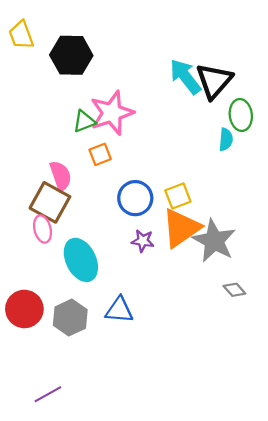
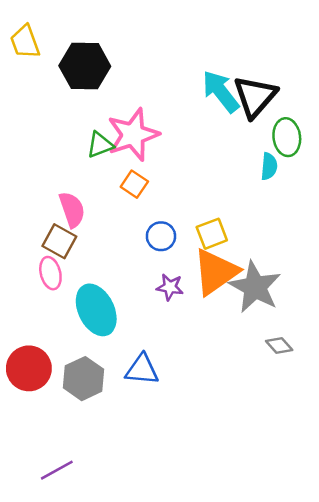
orange square: (100, 154) -> (134, 184), moved, turned -35
blue circle: (135, 198) -> (161, 236), size x0.7
brown square: (50, 202) -> (59, 241), size x0.7

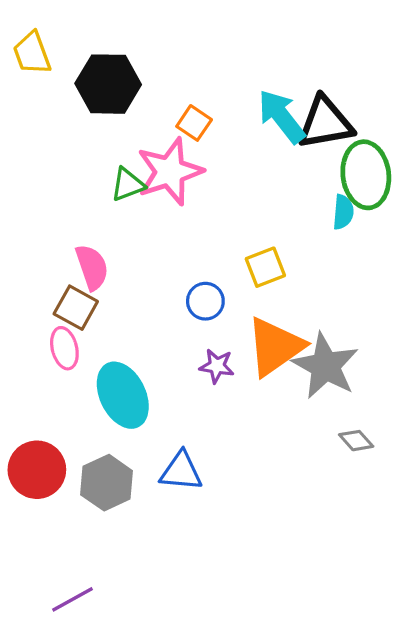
black triangle: (255, 96) -> (325, 123), turned 39
green ellipse: (287, 137) -> (366, 175), size x1.4
orange square: (134, 184) -> (194, 123), moved
yellow square: (212, 234) -> (265, 267), moved

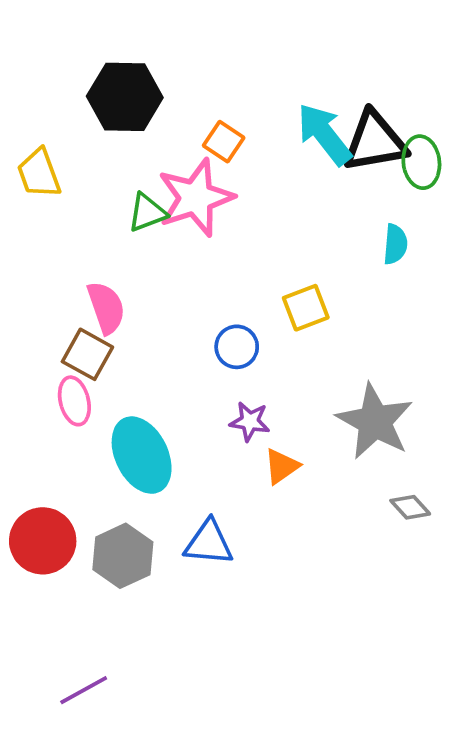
yellow trapezoid: (32, 53) -> (39, 173), moved
green ellipse: (366, 175) -> (421, 162), moved, size x0.7
orange triangle: (275, 347) -> (281, 466), moved, size x0.5

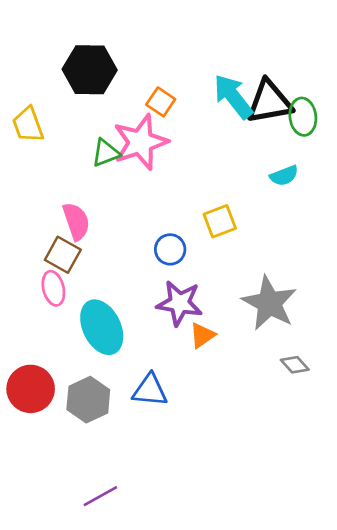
cyan semicircle: (395, 244) -> (284, 176), turned 64
purple star: (250, 421) -> (179, 303), size x1.6
purple line: (84, 690) -> (100, 496), moved

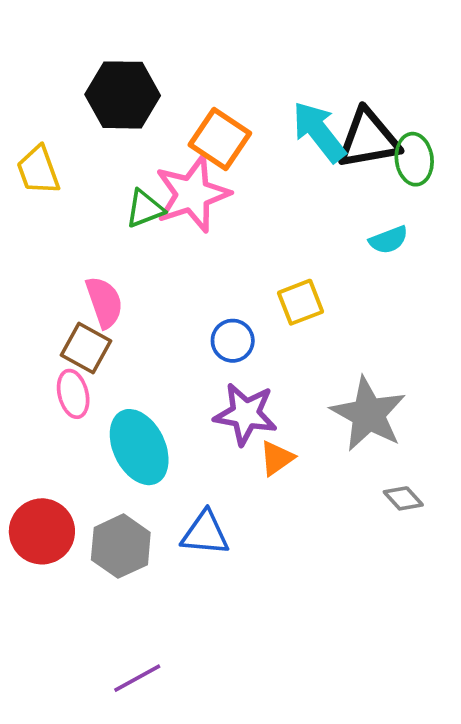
orange square: (161, 102) -> (220, 139), size x1.5

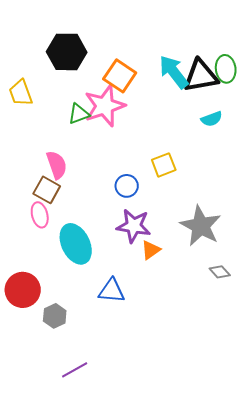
green ellipse: (414, 159) -> (226, 69), moved
cyan semicircle: (389, 240) -> (212, 119), moved
gray hexagon: (121, 546) -> (55, 316), moved, size x0.7

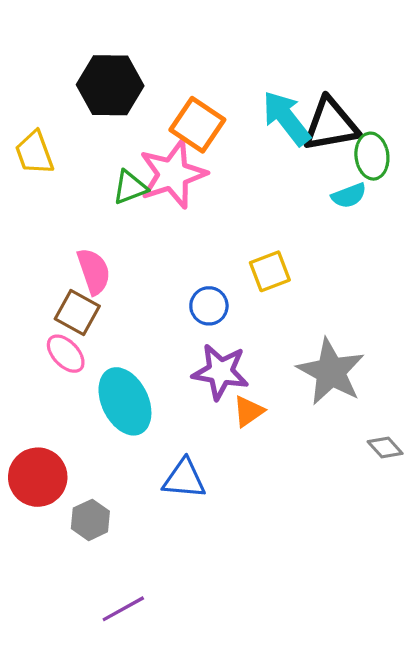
green ellipse: (226, 69) -> (372, 156), moved
pink ellipse: (40, 215) -> (66, 354), turned -30
gray diamond: (220, 272) -> (385, 447), moved

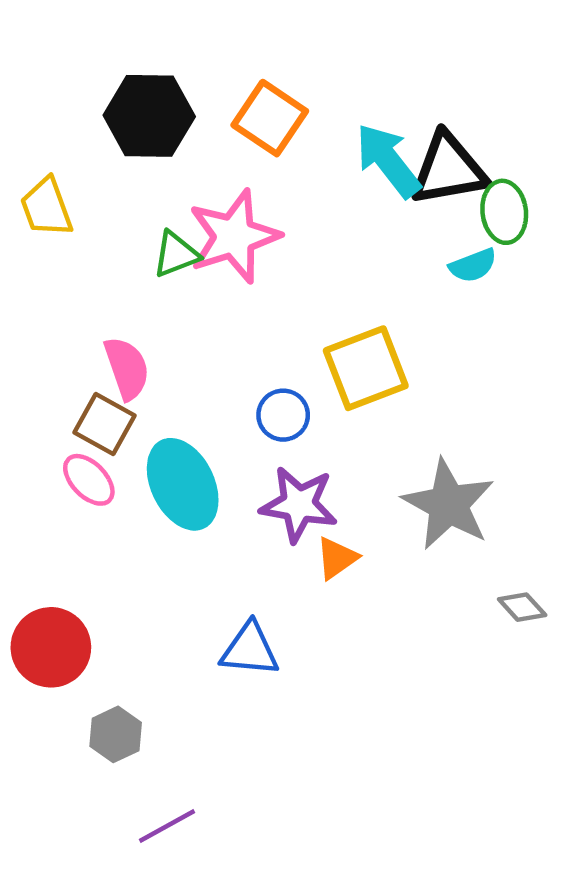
orange square: (197, 125) -> (270, 118), moved
yellow square: (270, 271) -> (366, 368), size x1.5
cyan ellipse: (125, 401) -> (183, 484), moved
gray hexagon: (90, 520) -> (116, 734), moved

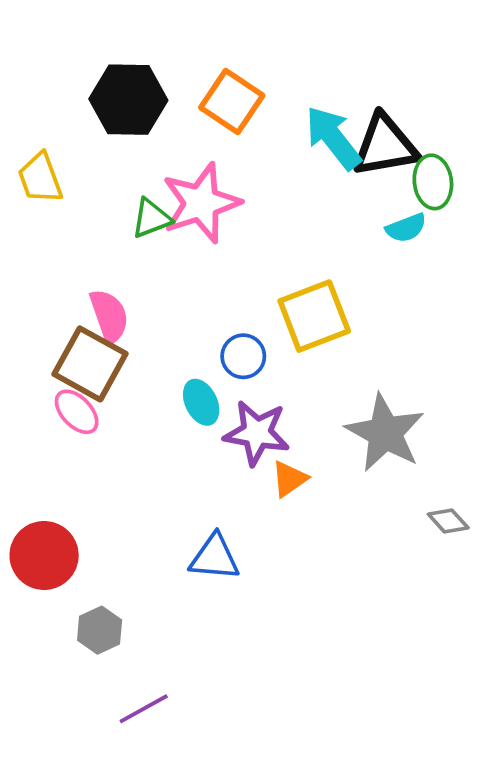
brown square: (104, 424) -> (90, 364), size x1.4
cyan ellipse: (183, 484) -> (201, 402), moved, size x0.6

